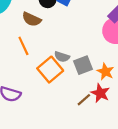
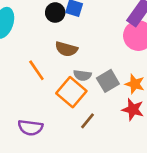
brown semicircle: (32, 19) -> (66, 49), moved
brown line: (84, 100) -> (87, 121), moved

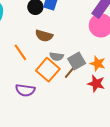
brown line: (87, 121) -> (70, 72), moved
purple semicircle: (30, 128) -> (25, 90), moved

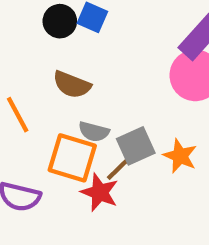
orange square: (48, 70) -> (72, 158), turned -30
red star: (96, 84) -> (100, 192), moved

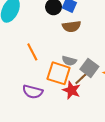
brown semicircle: (72, 85) -> (71, 26), moved, turned -30
gray square: (136, 146) -> (89, 68), turned -30

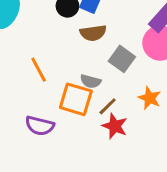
gray square: (89, 68) -> (122, 59), moved
red star: (72, 90) -> (115, 126), moved

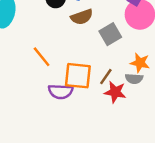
gray square: (122, 59) -> (110, 34), turned 35
gray semicircle: (91, 81) -> (134, 79), moved
purple semicircle: (40, 126) -> (61, 92), moved

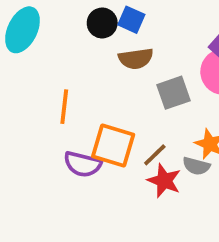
orange line: (42, 57) -> (64, 107), turned 35

